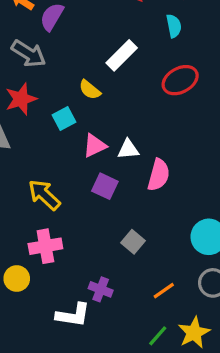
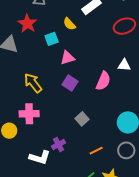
red star: (21, 99) -> (27, 23), turned -30
white triangle: (128, 149) -> (124, 65), moved
purple cross: (101, 289) -> (58, 144), turned 32

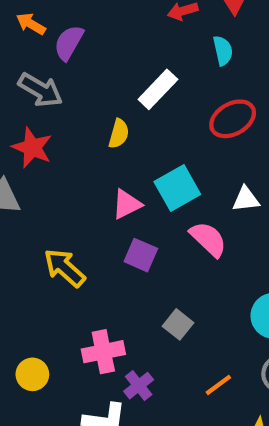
yellow semicircle: (69, 24) -> (119, 134), turned -112
cyan square: (52, 39) -> (177, 188), moved, size x1.5
pink semicircle: (103, 81) -> (208, 239), turned -60
pink cross: (29, 114) -> (103, 352), moved

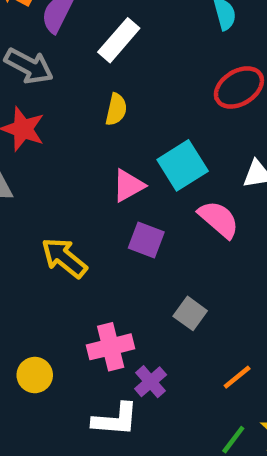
white rectangle: (158, 89) -> (119, 40), moved

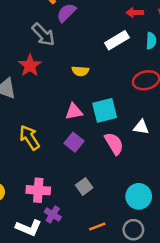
white rectangle: (119, 40) -> (117, 40), moved
yellow semicircle: (116, 109) -> (80, 71), turned 63
purple cross: (151, 382) -> (53, 214), turned -35

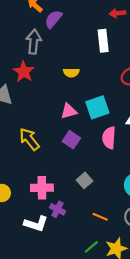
gray arrow: (43, 35) -> (34, 42), turned -125
white rectangle: (117, 40) -> (103, 41), turned -60
pink semicircle: (114, 144) -> (109, 138), turned -140
orange line: (97, 226) -> (100, 217), turned 49

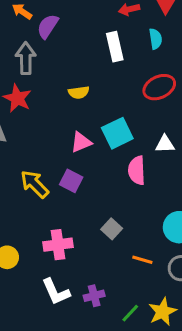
purple square: (71, 140) -> (71, 181), moved
purple cross: (57, 209) -> (94, 296), moved, turned -35
orange line: (100, 217) -> (142, 260), moved
white L-shape: (36, 224) -> (56, 292), turned 55

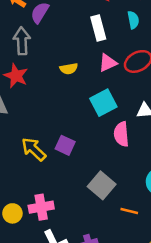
pink triangle: (81, 142) -> (108, 63), moved
gray square: (112, 229) -> (102, 185), size x1.5
pink cross: (58, 245) -> (41, 207), moved

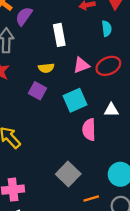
white rectangle: (98, 28) -> (59, 35), moved
purple square: (65, 145) -> (37, 91), moved
orange line: (129, 211) -> (91, 198), turned -35

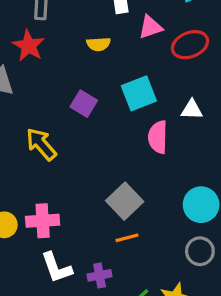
pink triangle: (81, 65) -> (151, 27), moved
purple square: (37, 91) -> (84, 104), moved
orange line: (91, 198) -> (127, 238), moved

